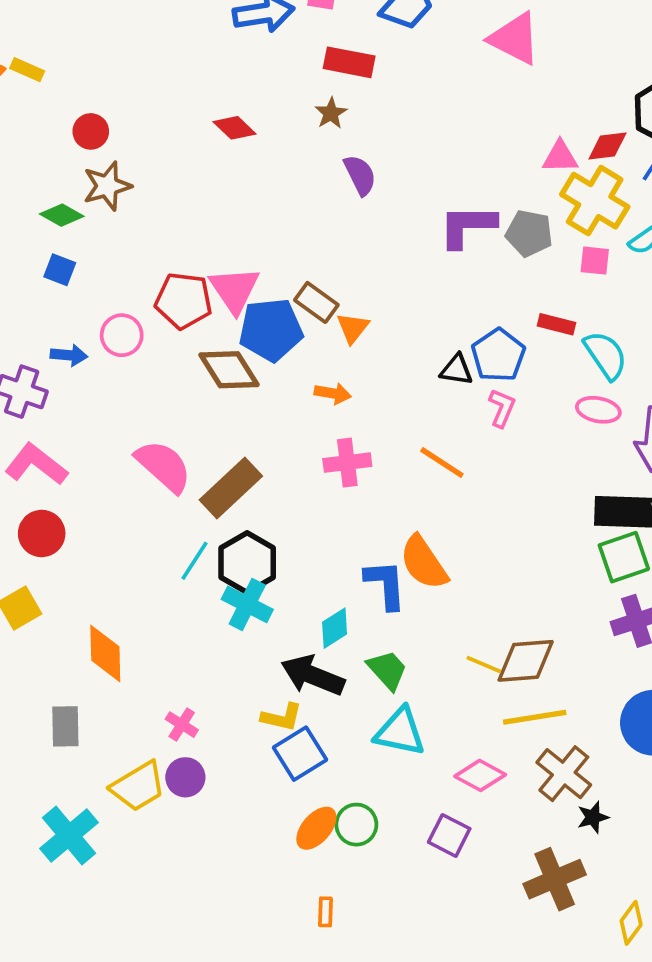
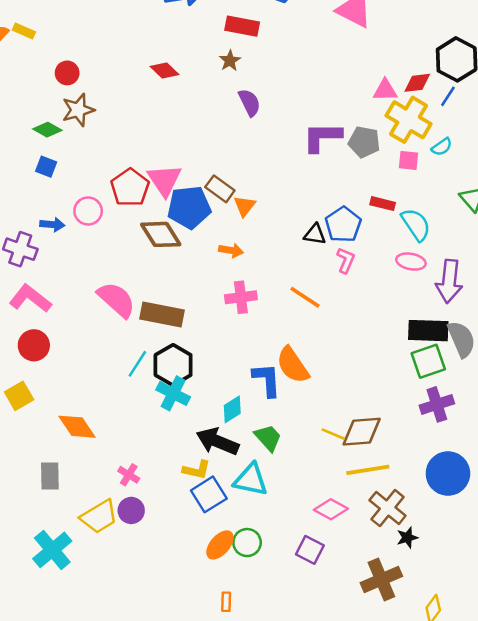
red pentagon: (184, 301) -> (130, 188), turned 30
brown rectangle: (231, 488) -> (162, 315), turned 54
orange diamond: (105, 654) -> (77, 427), turned -33
cyan triangle: (400, 732) -> (251, 480), moved

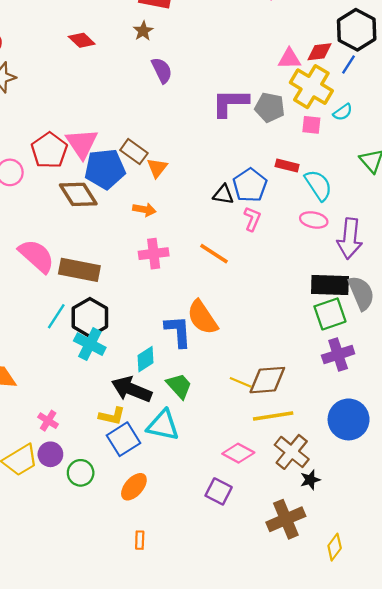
green circle: (247, 543) -> (81, 473), moved

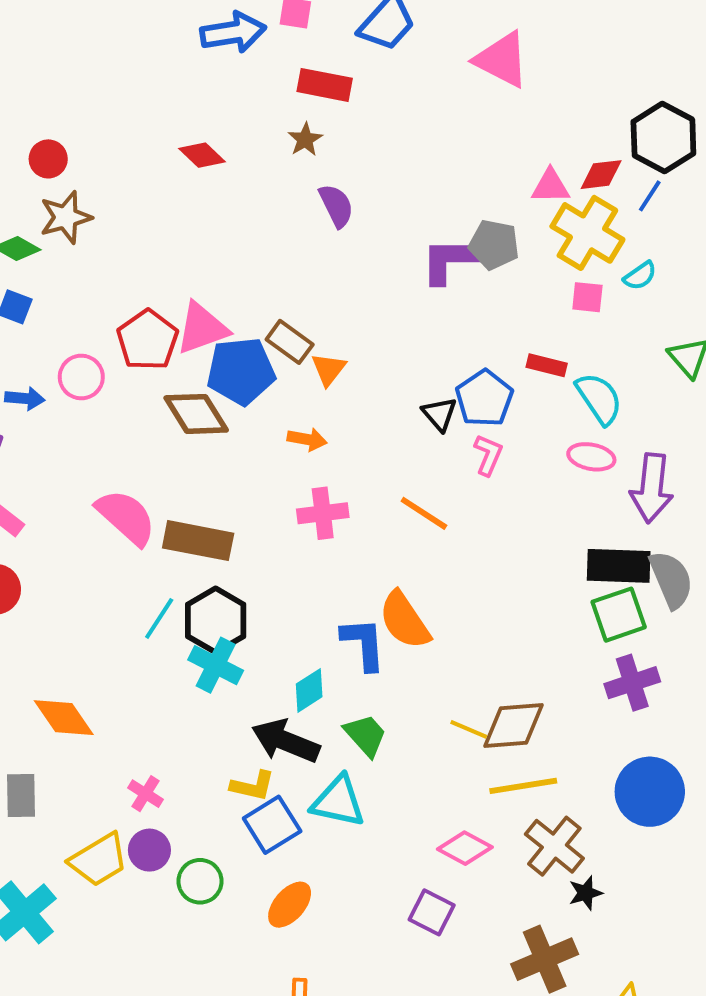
gray pentagon: (270, 107) -> (494, 245), moved
pink triangle: (82, 143) -> (202, 328), turned 44
black triangle: (223, 194) -> (440, 414), turned 40

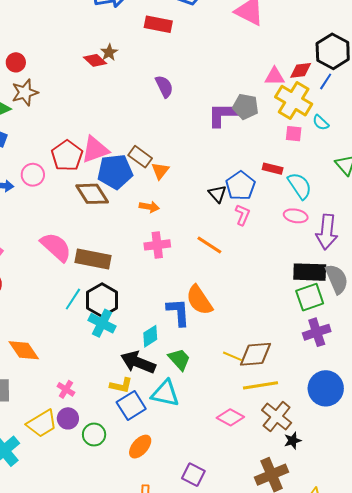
brown star: (305, 139) -> (109, 52), moved
cyan semicircle: (640, 276) -> (321, 123), turned 78
purple square: (432, 912) -> (193, 475), moved

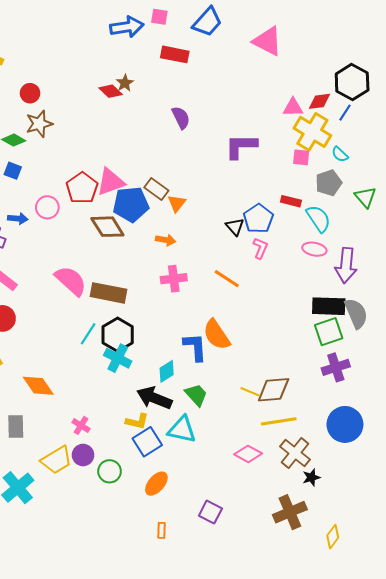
gray pentagon: (245, 107) -> (329, 183), moved, turned -30
pink square: (294, 134) -> (301, 157), moved

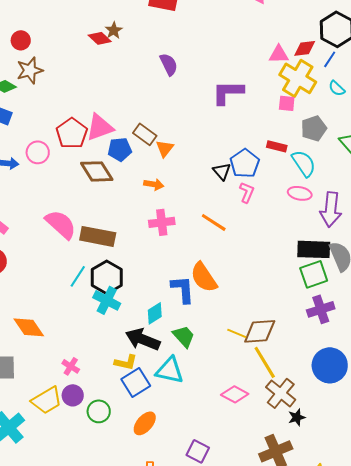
cyan semicircle: (340, 154) -> (337, 88), moved
blue pentagon: (131, 204) -> (120, 149), size x0.7
yellow line: (279, 421) -> (265, 362), turned 68

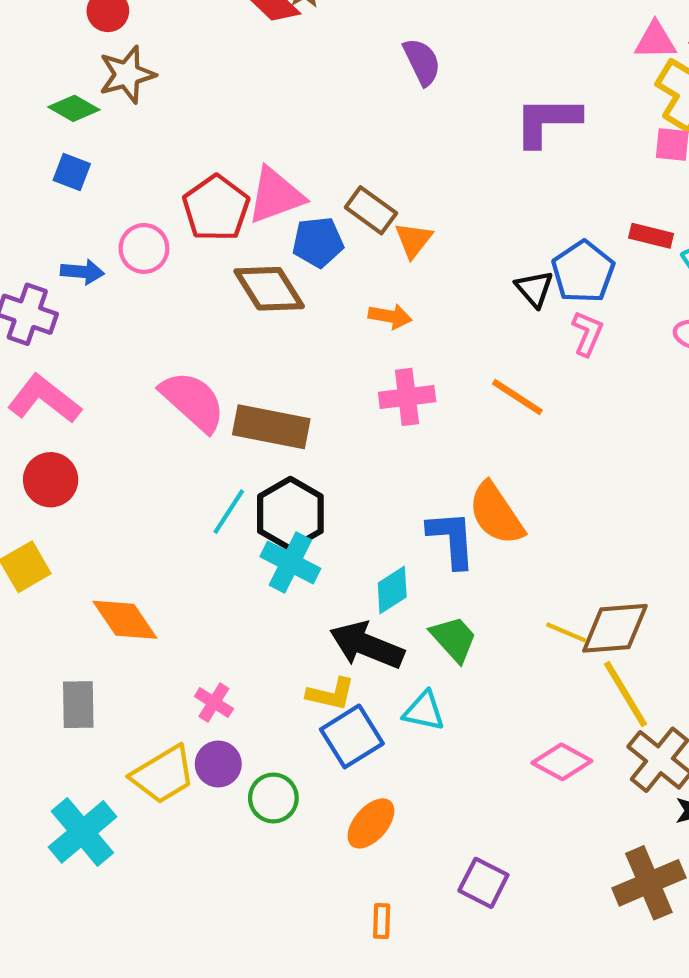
cyan triangle: (170, 370) -> (424, 711), size x0.7

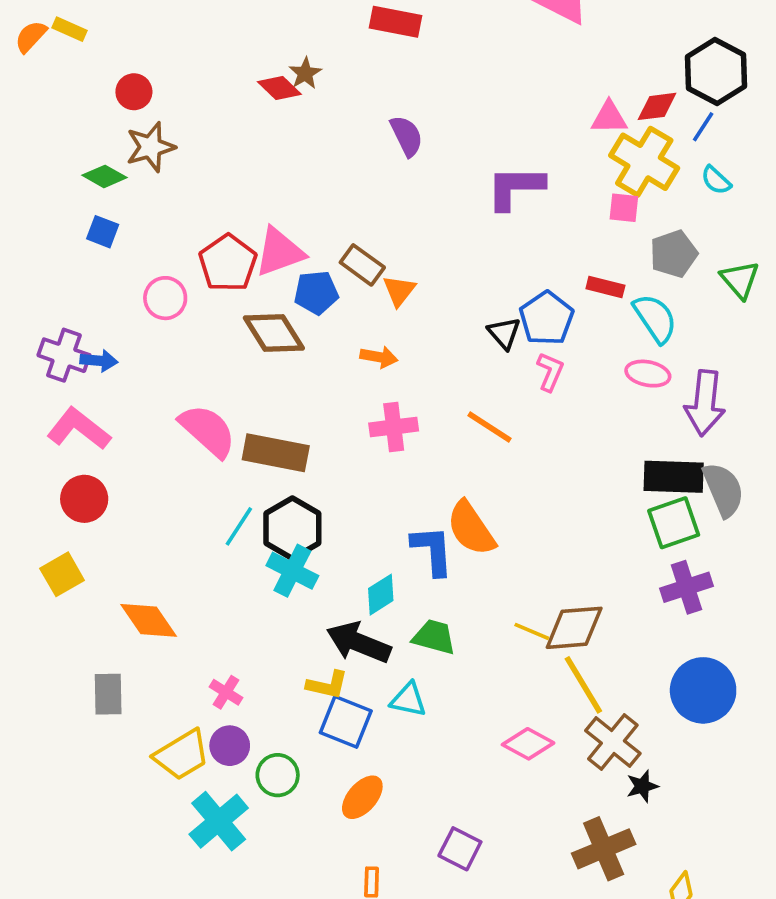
blue arrow: (82, 272) -> (99, 361), moved
green trapezoid: (454, 639) -> (434, 637), turned -33
blue square: (352, 736) -> (346, 722), turned -36
cyan cross: (82, 832) -> (219, 821), moved

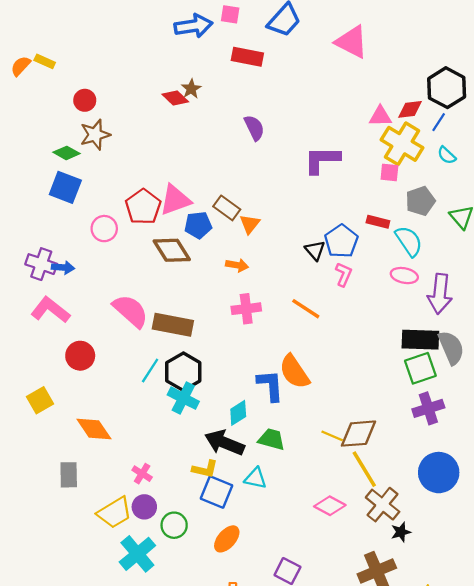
blue square: (103, 232) -> (65, 187), size x1.6
red circle: (84, 499) -> (80, 356), moved

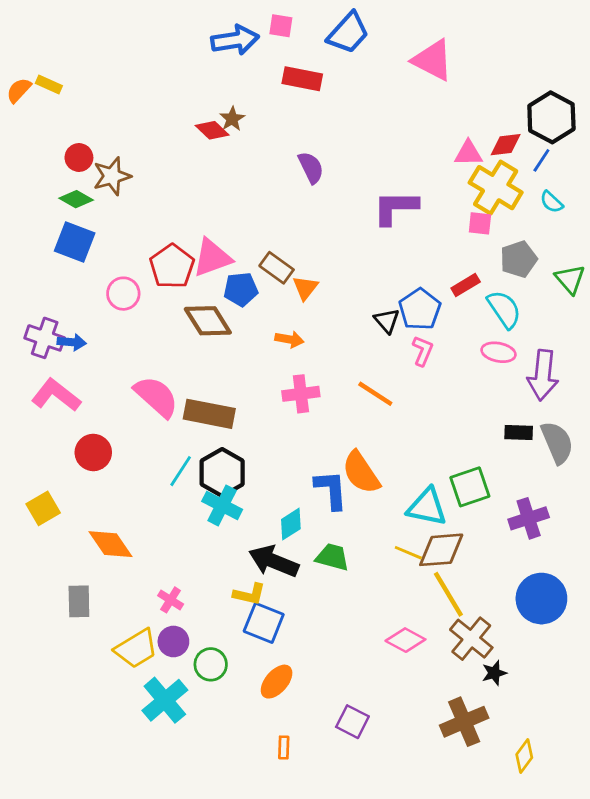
red circle: (85, 100) -> (79, 158), moved
red rectangle: (378, 222) -> (466, 285), turned -45
black rectangle: (420, 340) -> (519, 432), size x0.6
green square: (420, 368) -> (470, 487), moved
cyan triangle: (255, 478) -> (427, 507), moved, size x1.4

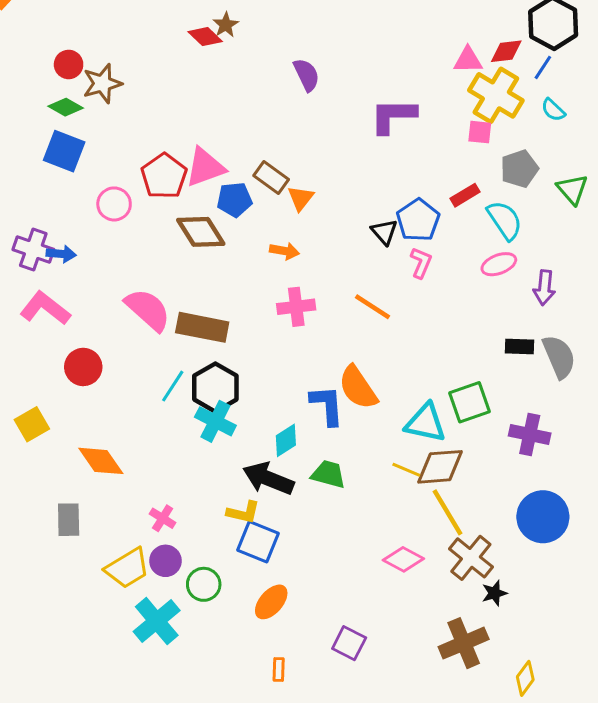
pink ellipse: (499, 352) -> (499, 264), turned -32
purple arrow: (543, 375) -> (544, 288), size x0.7
purple cross: (529, 518) -> (530, 435), turned 30

